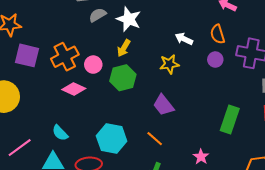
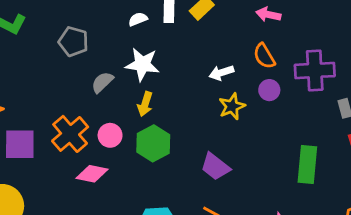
gray semicircle: (98, 15) -> (102, 82), moved
white arrow: (184, 39) -> (221, 73), turned -30
yellow star: (169, 64) -> (232, 106), moved

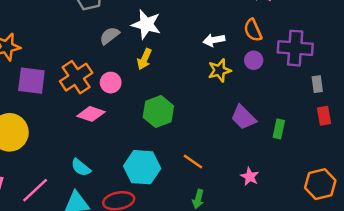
green hexagon: (153, 143) -> (158, 112), moved
green rectangle: (307, 165) -> (279, 129), size x0.6
purple trapezoid: (215, 167) -> (243, 117), moved

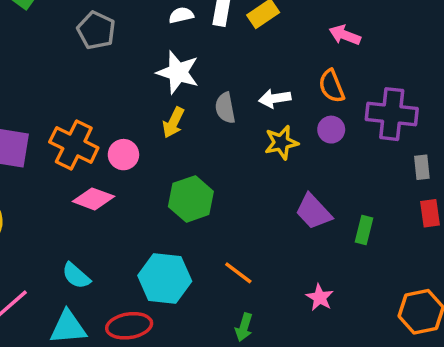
gray semicircle: (110, 36) -> (225, 108), moved, turned -66
orange cross: (76, 77) -> (74, 145), turned -32

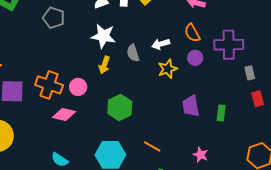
purple trapezoid: (313, 212) -> (191, 106), turned 40

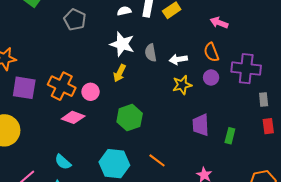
gray semicircle: (133, 53) -> (151, 53), moved

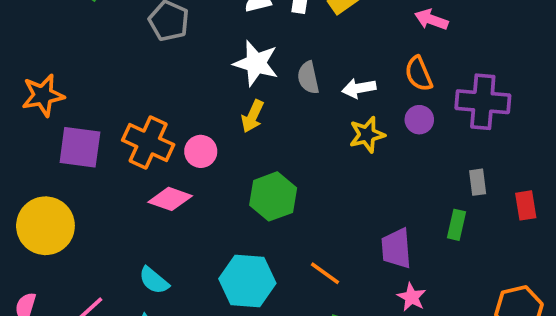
gray rectangle: (264, 99) -> (478, 182), moved
purple trapezoid: (201, 125) -> (396, 248), moved

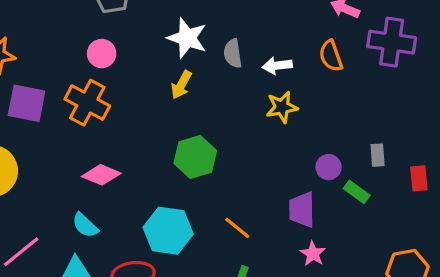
purple cross: (483, 102) -> (392, 42), moved
purple circle: (419, 120) -> (328, 167), moved
pink circle: (201, 151) -> (102, 54), moved
pink diamond: (170, 199) -> (101, 175), moved
green rectangle: (457, 225) -> (357, 192), turned -70

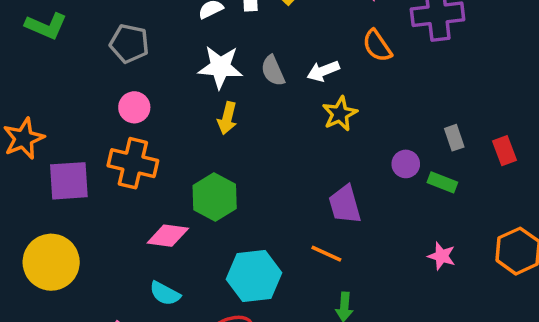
green hexagon: (195, 157) -> (215, 197), moved
purple trapezoid: (302, 210) -> (345, 205), moved
pink star: (313, 254) -> (442, 256), moved

